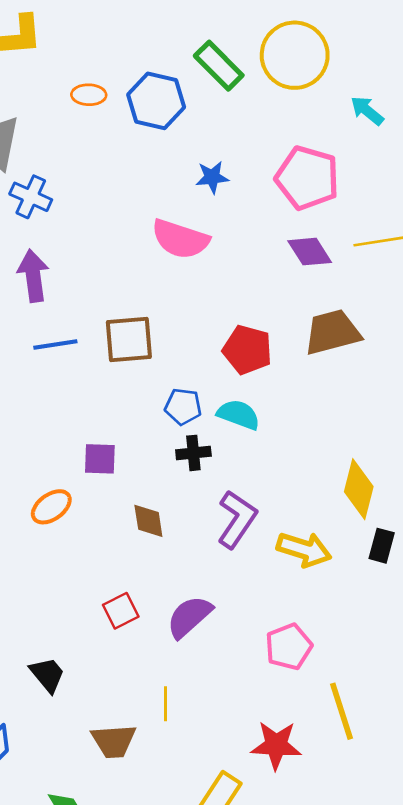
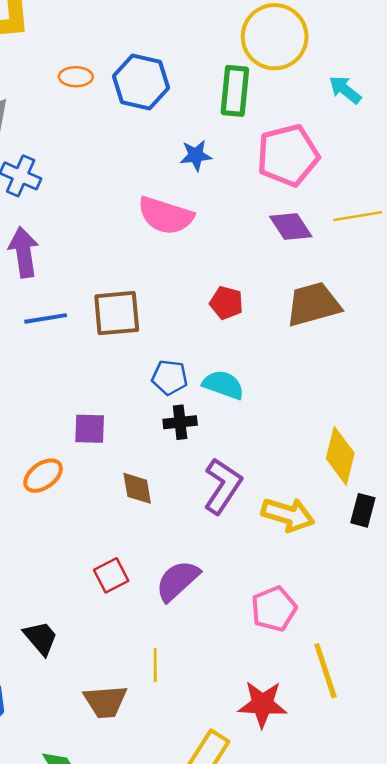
green rectangle: (219, 66) -> (235, 91), moved, turned 51
pink pentagon: (307, 178) -> (288, 155), turned -30
red pentagon: (247, 350) -> (226, 303), moved, size x0.7

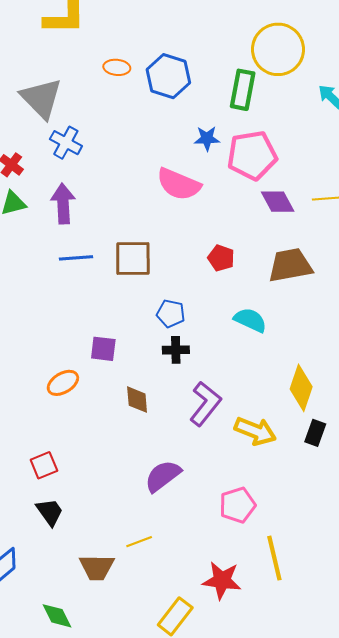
pink pentagon: (288, 155) -> (252, 155), moved
cyan semicircle: (223, 385) -> (250, 320), moved
red square: (111, 575) -> (44, 465), moved
yellow line: (155, 665) -> (139, 542), turned 65

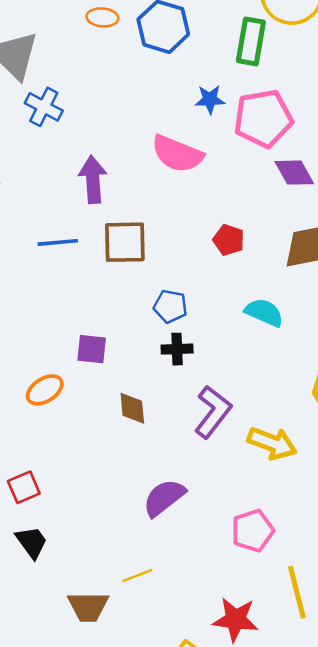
purple arrow: (63, 204) -> (93, 180), moved

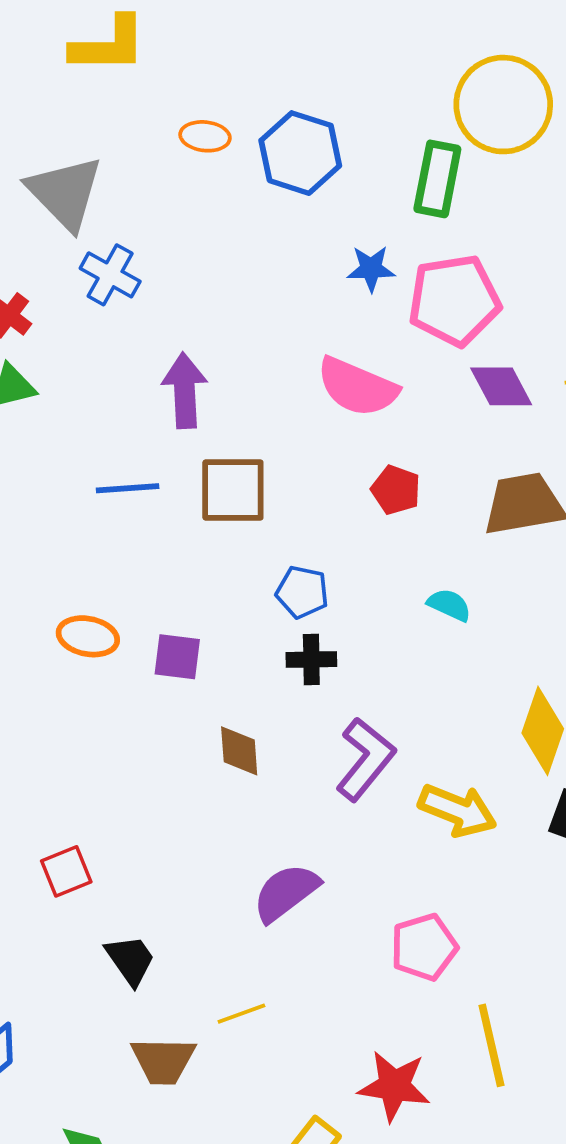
pink semicircle: (177, 154) -> (357, 387), moved
cyan semicircle: (264, 312) -> (449, 605), size x0.7
orange ellipse: (45, 390) -> (88, 636), moved, turned 42
black trapezoid: (32, 542) -> (130, 960), moved

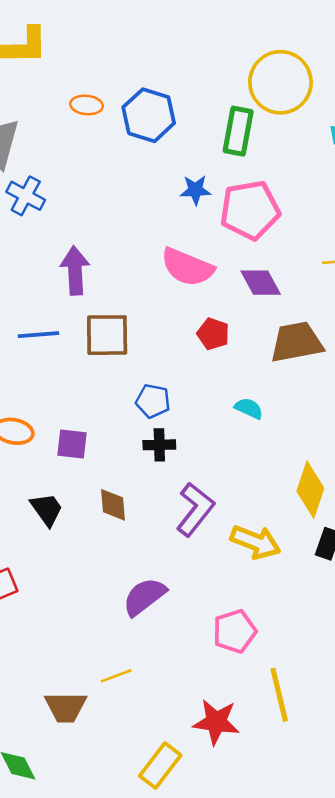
purple diamond: (501, 386) -> (261, 283), moved
black trapezoid: (130, 960) -> (47, 509), moved

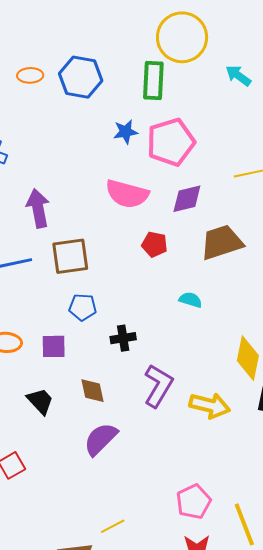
purple diamond: (261, 283) -> (187, 199), turned -68
blue pentagon: (153, 401) -> (83, 307), moved
purple semicircle: (144, 597) -> (101, 439), moved
pink pentagon: (235, 631) -> (194, 502), moved

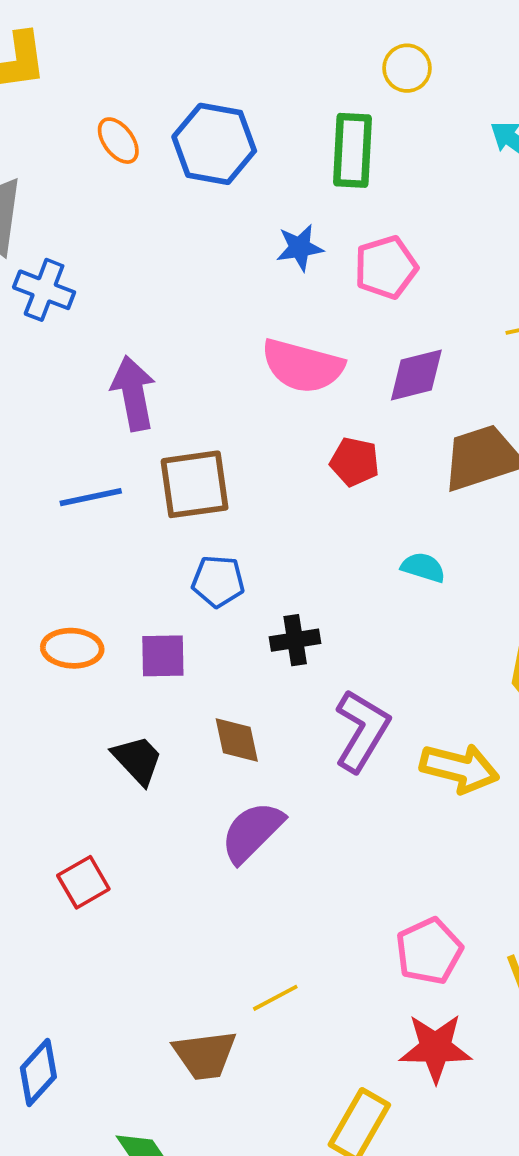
yellow circle: (182, 37) -> (407, 68), size x0.5
orange ellipse: (30, 75) -> (118, 141), turned 55
pink pentagon: (171, 142) -> (386, 267), size x0.7

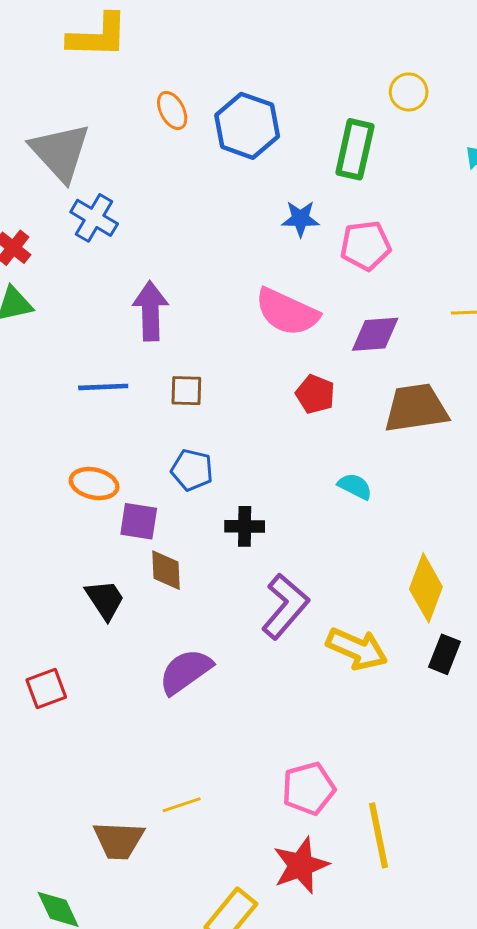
brown square: (195, 484) -> (186, 391), size x0.6
orange ellipse: (72, 648) -> (94, 484), moved
brown diamond: (237, 740) -> (166, 570), moved
red star: (435, 1048) -> (301, 865), turned -30

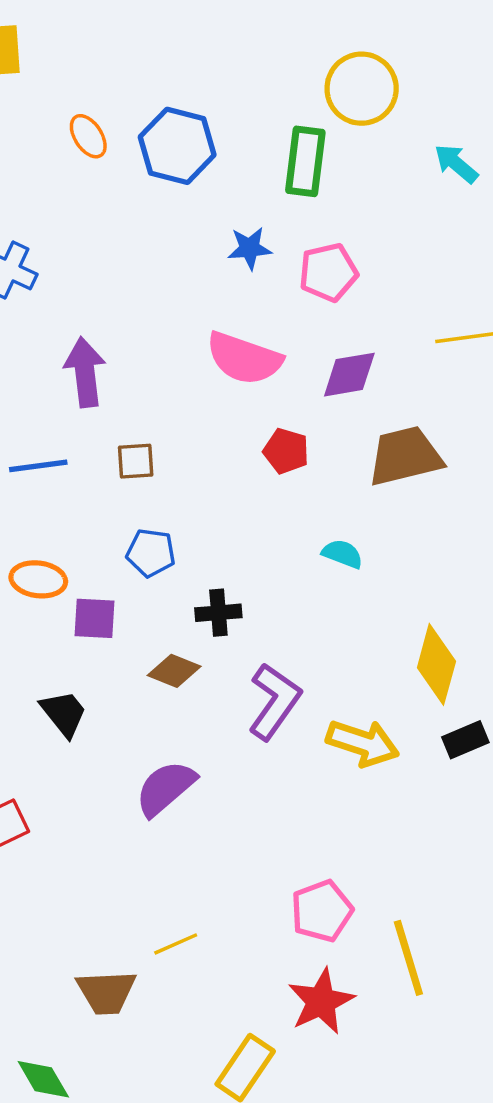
yellow circle: (409, 92) -> (362, 89), size x1.6
brown diamond: (166, 570) -> (174, 671), moved, turned -60
black rectangle: (445, 654) -> (465, 740), turned 51

